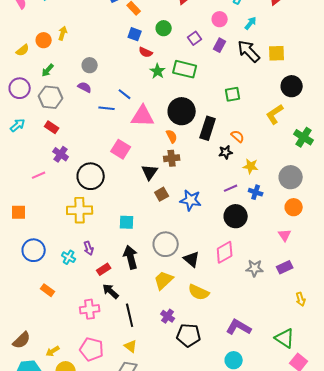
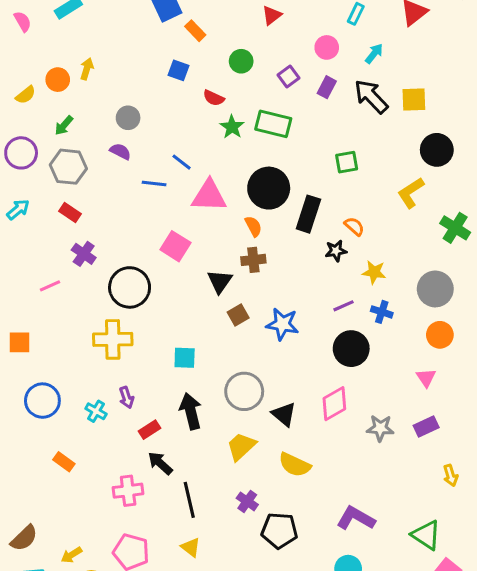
blue square: (135, 34) -> (178, 70), moved

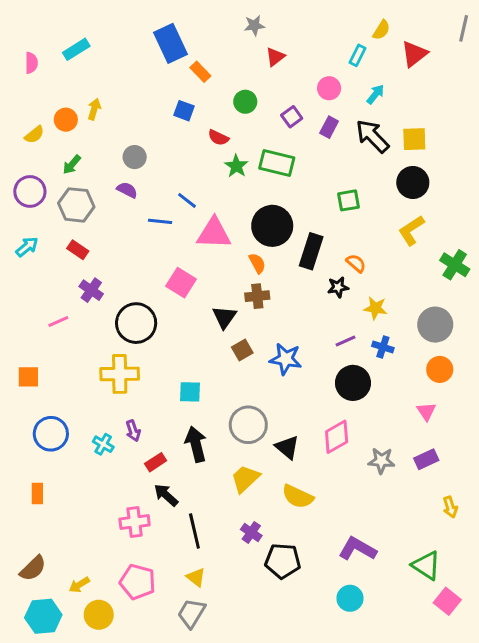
pink semicircle: (23, 21) -> (31, 63), turned 30
black circle: (437, 150) -> (413, 182), moved
orange rectangle: (64, 462) -> (37, 494), moved, turned 54

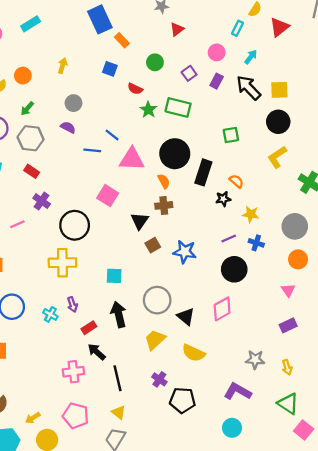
yellow arrow: (94, 109) -> (62, 66), moved
gray star: (381, 461) -> (255, 360), moved
yellow arrow: (450, 507) -> (287, 367), moved

